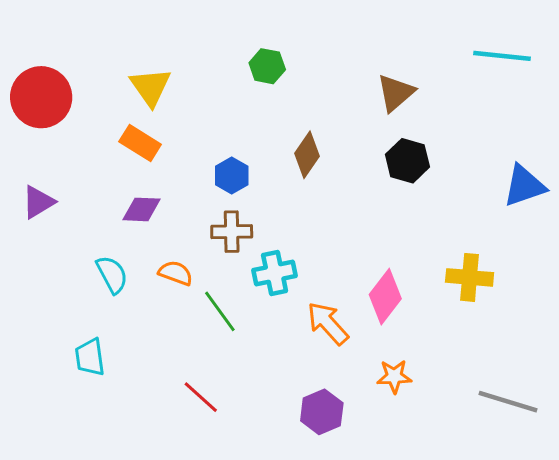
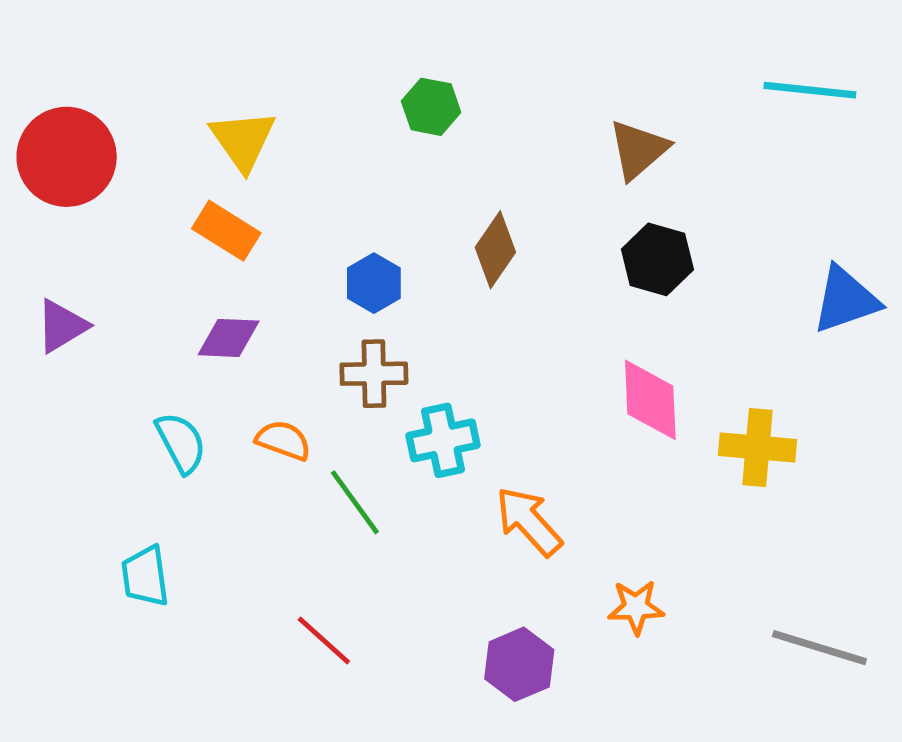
pink diamond: (385, 297) -> (650, 400), moved, turned -40

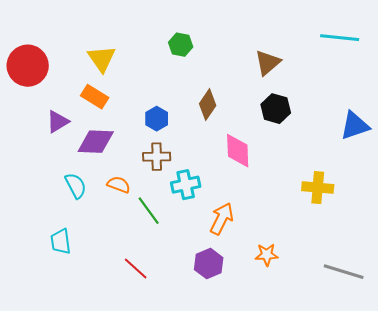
purple triangle: (62, 326) -> (58, 122), moved
purple diamond: (229, 338) -> (96, 142), size x1.4
pink diamond: (650, 400) -> (238, 151), moved
orange arrow: (529, 521) -> (222, 219), turned 68
purple hexagon: (519, 664) -> (209, 264), moved

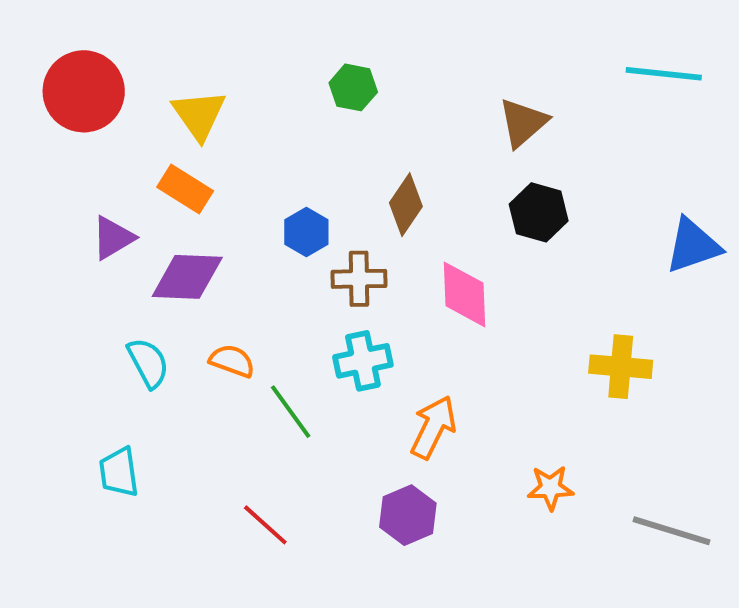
red circle: (28, 66) -> (84, 91), moved
brown cross: (157, 157) -> (359, 279), moved
orange star: (267, 255) -> (550, 488), moved

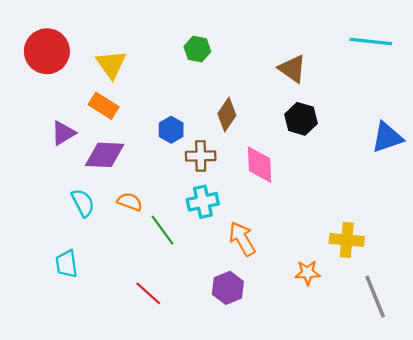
brown triangle: (523, 123) -> (292, 69), turned -44
yellow cross: (621, 367) -> (347, 240), moved
orange arrow: (433, 427) -> (242, 239), turned -56
gray line: (671, 531) -> (375, 297), turned 51

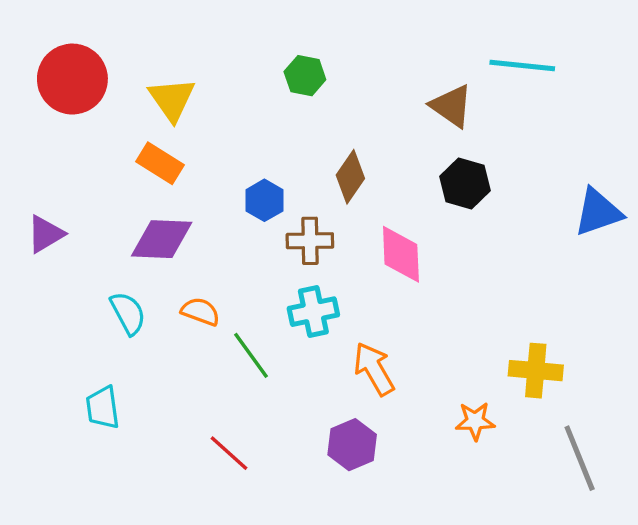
cyan line: (371, 41) -> (522, 66), moved
purple triangle: (63, 133) -> (45, 234), moved

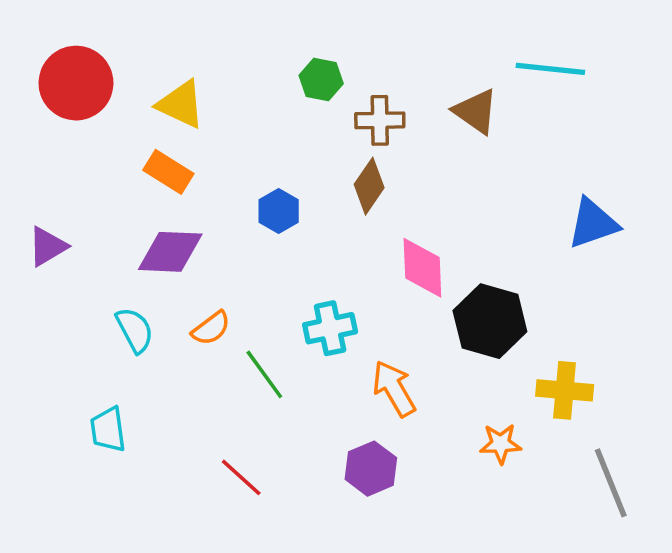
yellow triangle: (172, 99) -> (181, 104), turned -30
black hexagon: (465, 183) -> (490, 321), moved, size x1.4
blue triangle: (598, 212) -> (593, 223), moved
brown cross: (310, 241) -> (380, 120), moved
orange semicircle: (200, 312) -> (211, 328), turned 123

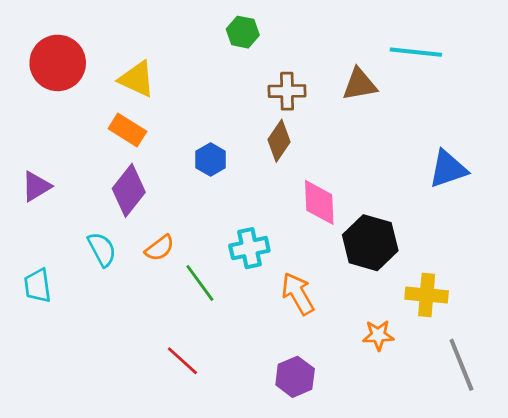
green hexagon: (321, 79) -> (243, 32), moved
brown triangle: (476, 111) -> (359, 84), turned -45
purple diamond: (170, 252) -> (129, 190), turned -54
cyan trapezoid: (108, 429) -> (38, 286), moved
purple hexagon: (371, 469) -> (295, 377), moved

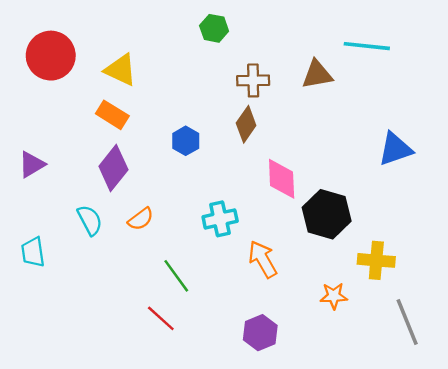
green line: (200, 283) -> (176, 276), moved

